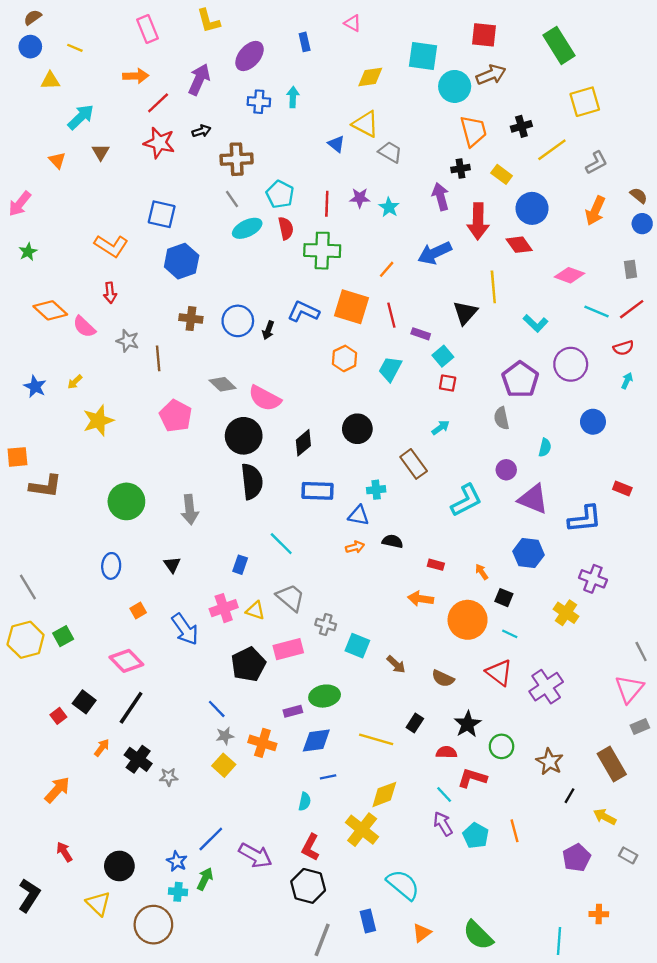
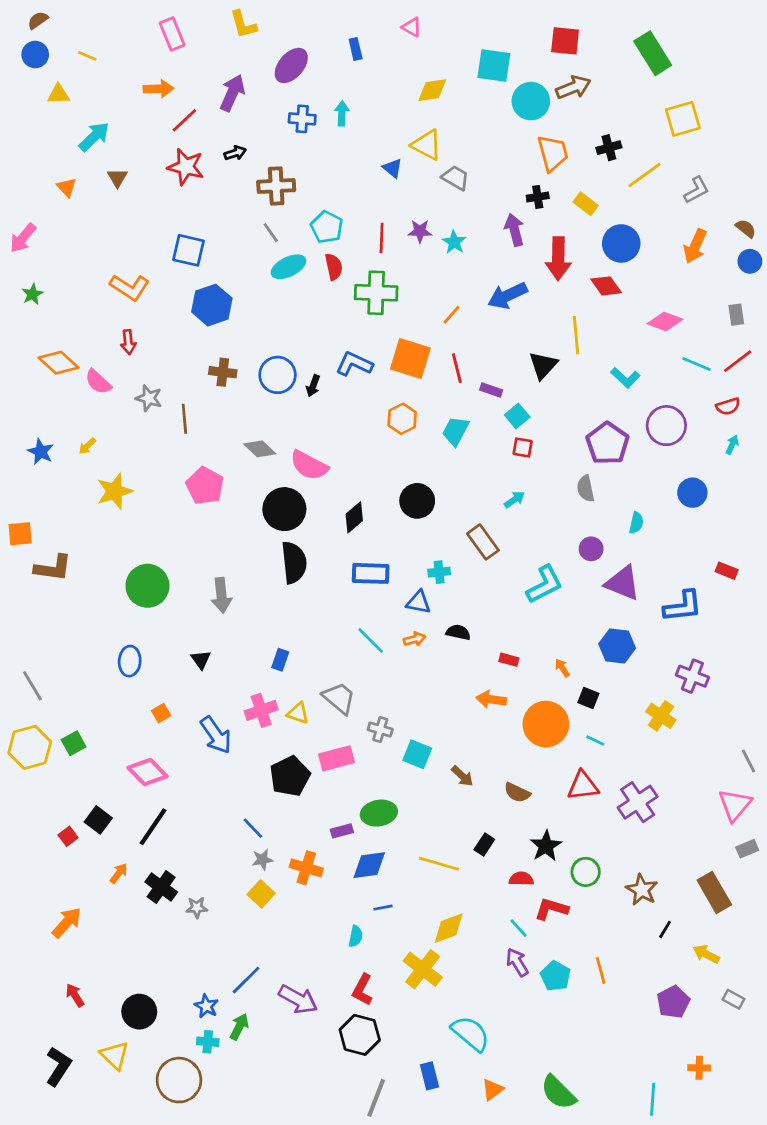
cyan line: (281, 544) -> (371, 641), moved
red triangle: (499, 673) -> (583, 786), turned -44
black L-shape: (29, 895) -> (58, 1066), moved

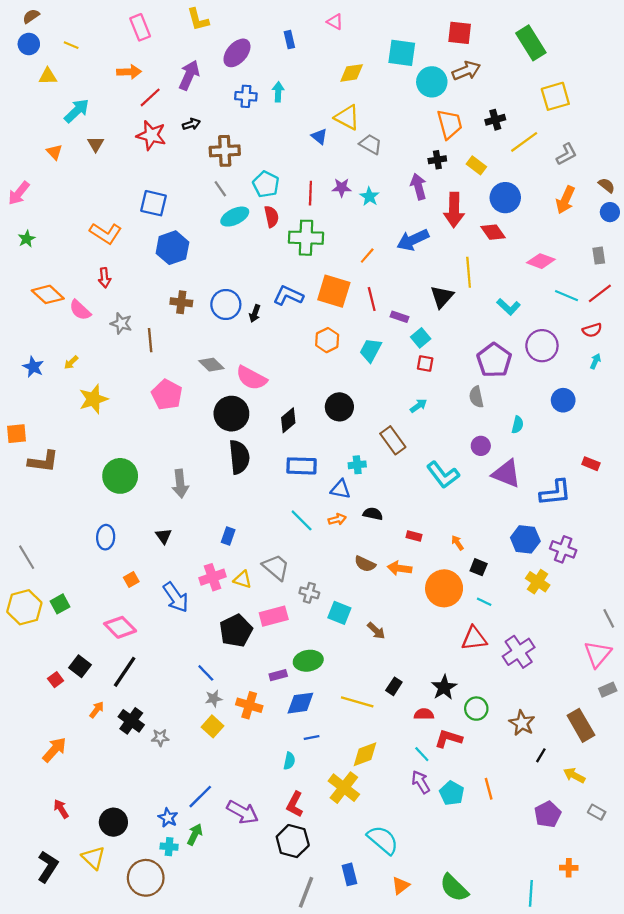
cyan L-shape: (545, 584) -> (443, 475), turned 80
blue hexagon: (617, 646) -> (525, 539), moved
brown semicircle: (517, 793) -> (365, 564), moved

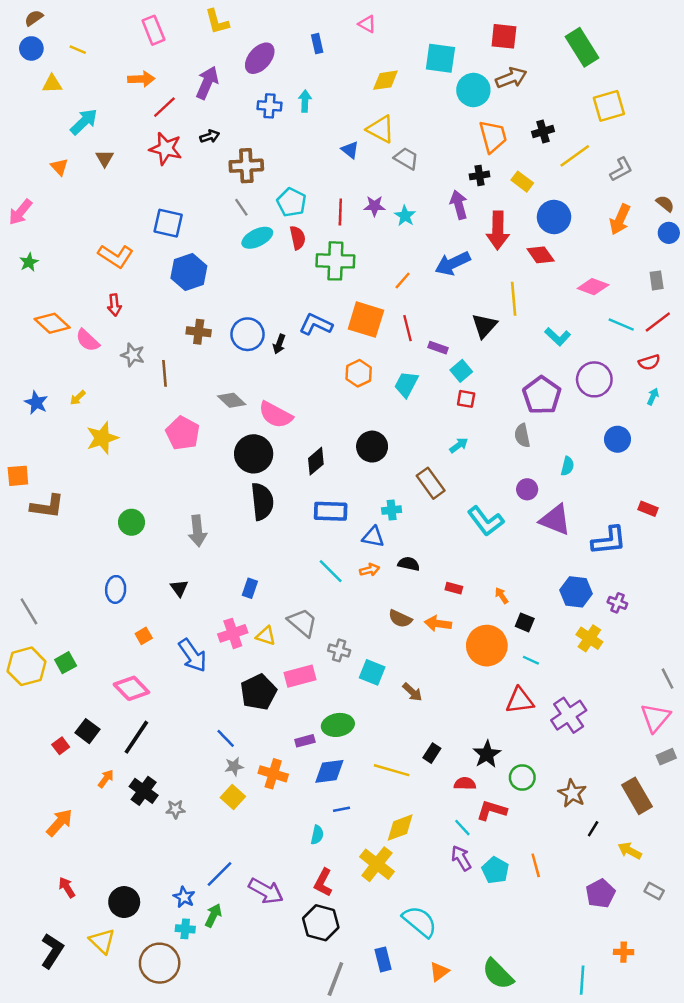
green circle: (120, 476) -> (131, 522), size x0.7
purple cross: (563, 549) -> (617, 603), size x0.7

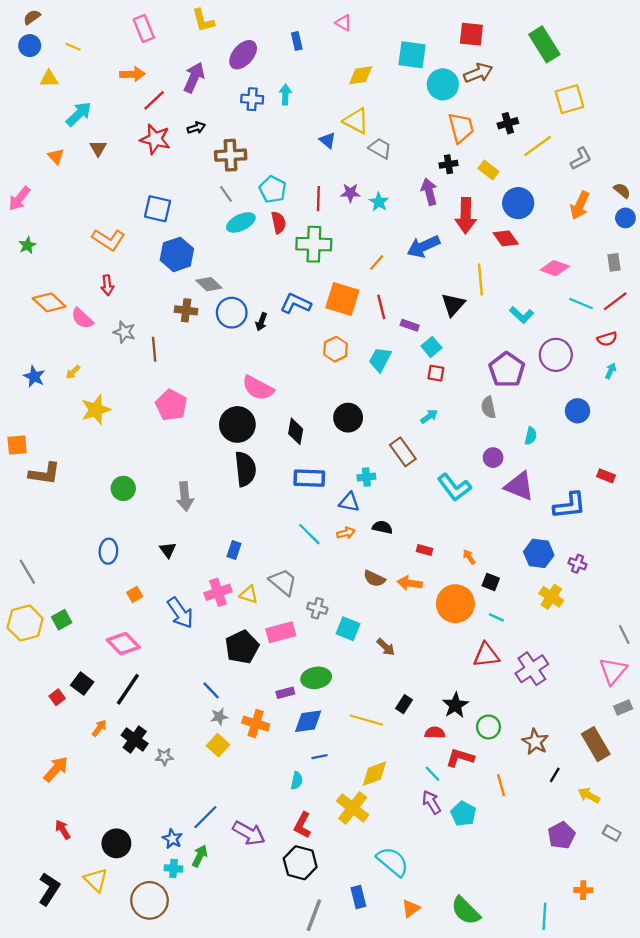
gray diamond: (232, 400) -> (209, 284), moved
black diamond: (316, 461) -> (296, 431), turned -40
orange line: (536, 865) -> (501, 785), moved

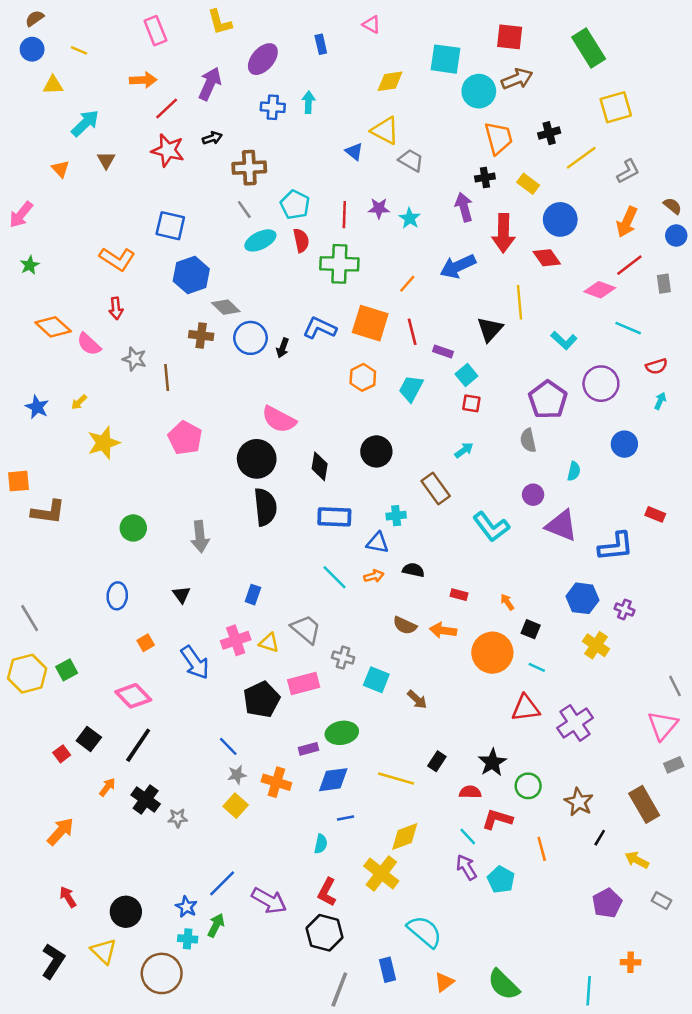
red line: (615, 301) -> (629, 265), moved

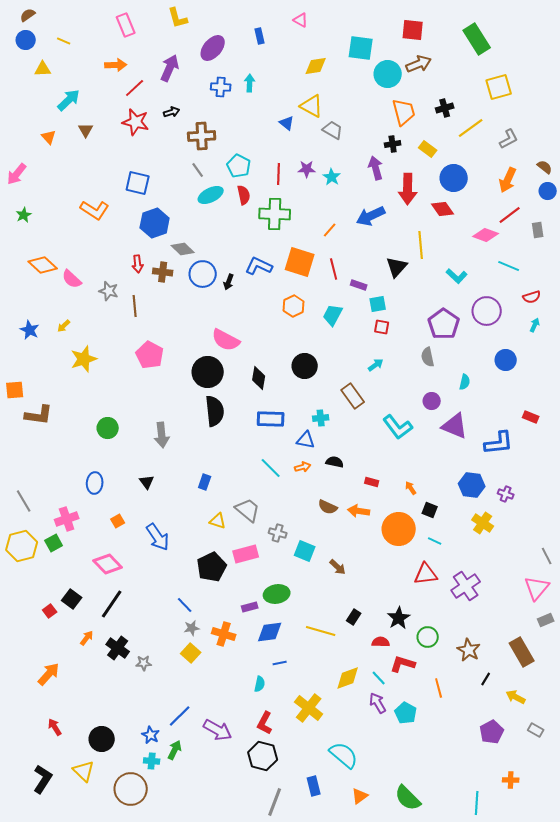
red arrow: (116, 308) -> (138, 264), moved
cyan square: (466, 375) -> (378, 304), turned 30
pink cross: (236, 640) -> (67, 519), moved
yellow diamond: (405, 836) -> (348, 678), moved

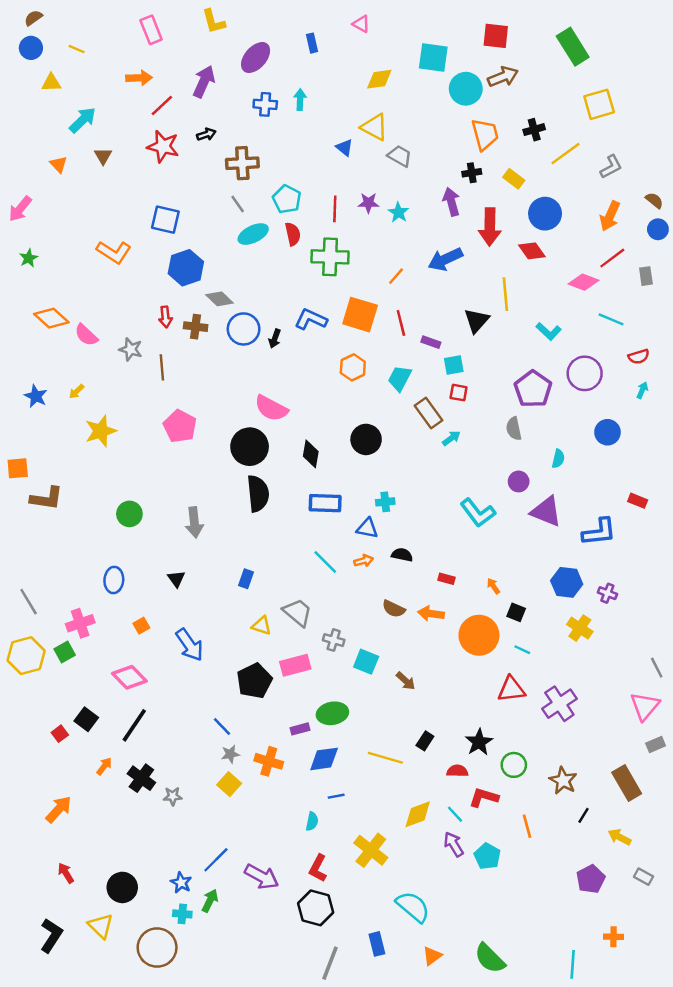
brown rectangle: (353, 396) -> (429, 413), moved

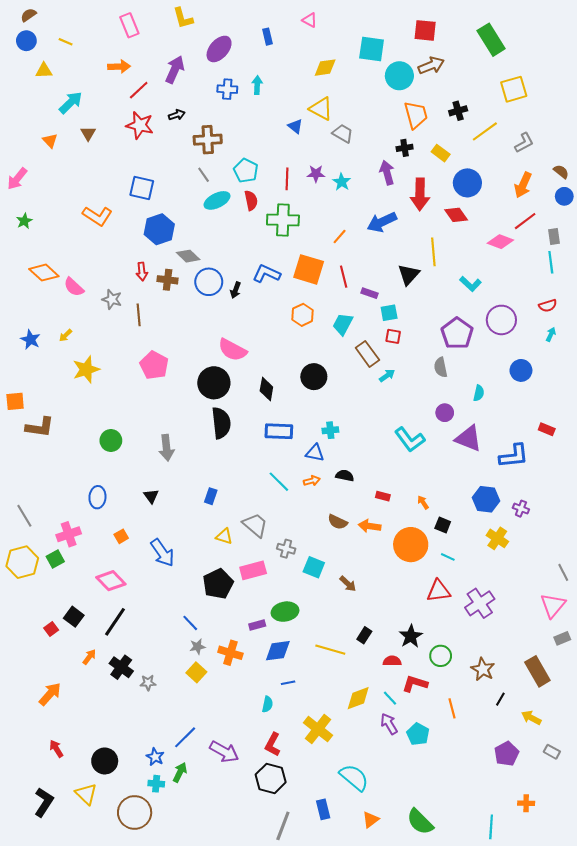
cyan line: (611, 319) -> (551, 262), moved, turned 60

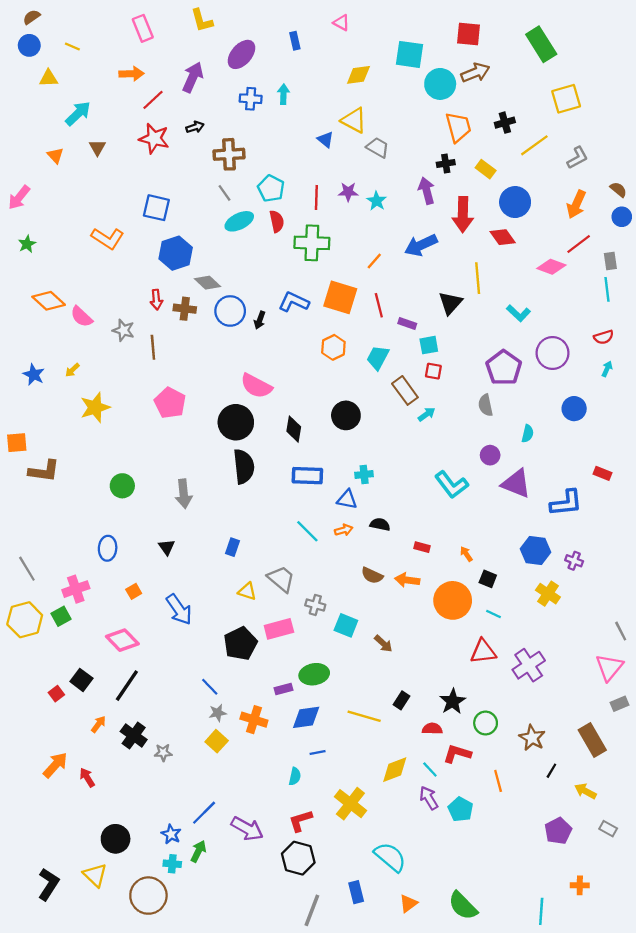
red L-shape: (273, 744) -> (301, 821), turned 45
red arrow: (56, 749) -> (87, 778), moved

